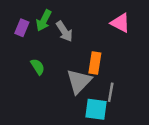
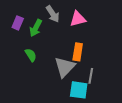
green arrow: (44, 20) -> (36, 28), moved
pink triangle: (120, 23) -> (78, 19), moved, turned -42
gray arrow: (64, 31) -> (53, 14), moved

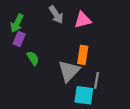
purple rectangle: (18, 23) -> (19, 39), moved
green arrow: (36, 28) -> (17, 23), moved

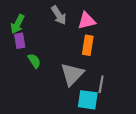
purple rectangle: (19, 39) -> (20, 41), turned -32
orange rectangle: (83, 55) -> (88, 45), moved

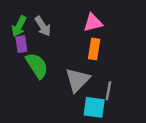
gray arrow: (59, 15) -> (43, 26), moved
green semicircle: (34, 61) -> (37, 66), size x1.6

